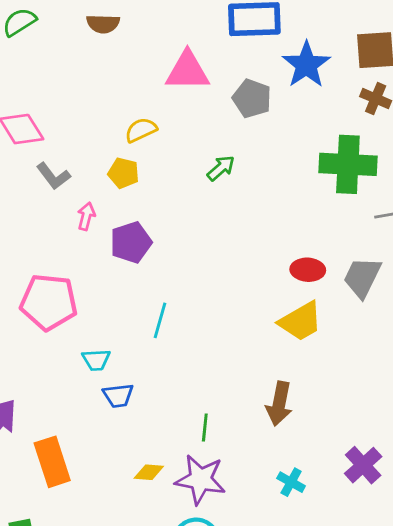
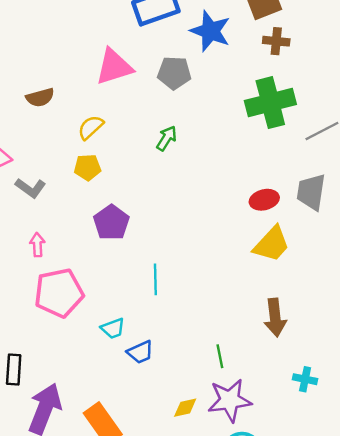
brown semicircle: (103, 24) -> (40, 97), moved
pink arrow: (86, 216) -> (37, 245), moved

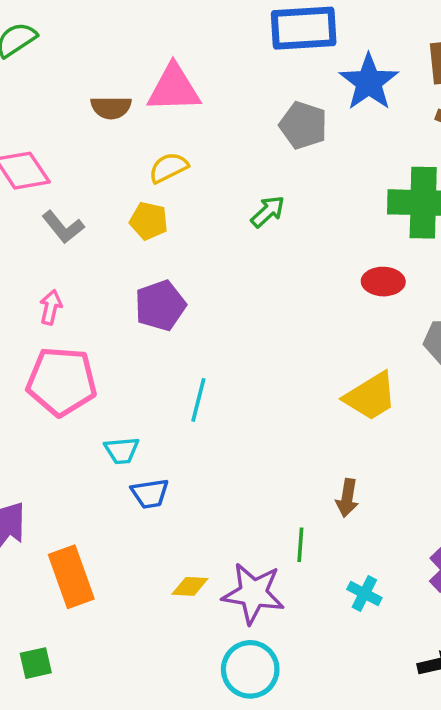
pink triangle: (114, 67) -> (174, 88), moved
red ellipse: (264, 200) -> (383, 282), moved
brown arrow: (275, 318) -> (347, 498), size x0.7
green line: (220, 356) -> (300, 545), moved

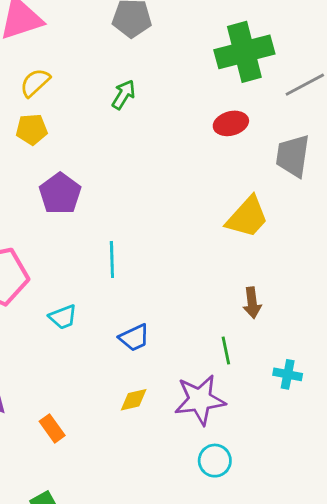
blue trapezoid: (150, 493) -> (134, 338), moved
orange rectangle: (71, 577) -> (52, 428), size x0.6
yellow diamond: (190, 586) -> (134, 400), moved
cyan circle: (250, 669) -> (215, 461), size x0.7

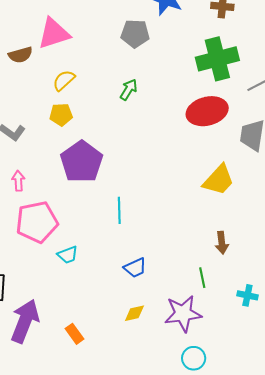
red ellipse: (231, 123) -> (207, 111), size x1.6
purple pentagon: (60, 194) -> (82, 162), size x1.4
cyan trapezoid: (63, 317) -> (68, 255), moved

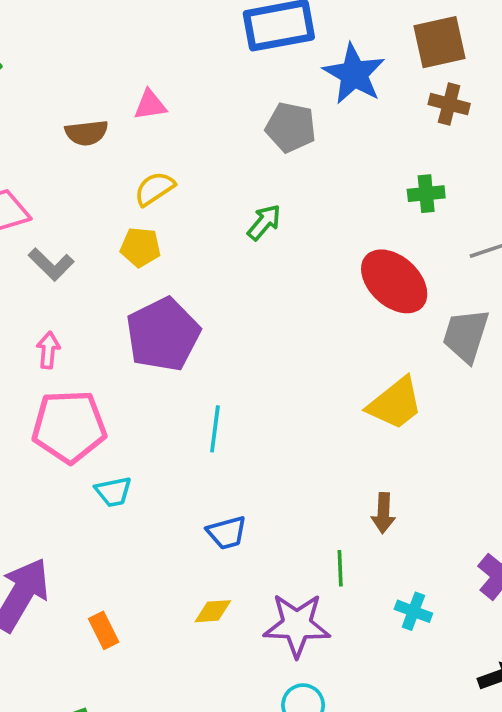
pink triangle: (54, 33) -> (150, 105), size x0.6
green cross: (217, 59) -> (426, 194), size x0.5
red ellipse: (207, 111) -> (394, 281), turned 48

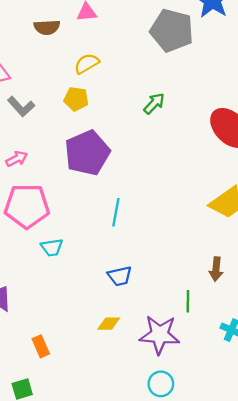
gray pentagon: (291, 127) -> (172, 30), size x1.4
green arrow: (264, 222) -> (154, 103), moved
pink arrow: (48, 350) -> (17, 159), turned 55
orange rectangle: (104, 630) -> (41, 346), moved

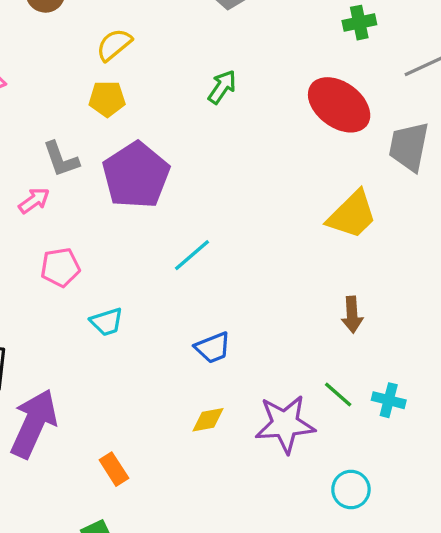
gray L-shape: (21, 107) -> (61, 159), moved, turned 32
pink pentagon: (27, 206) -> (60, 267), size x0.6
cyan line: (116, 212) -> (192, 255), turned 48
green line: (188, 301) -> (338, 394), moved, turned -40
cyan circle: (161, 384) -> (351, 489), moved

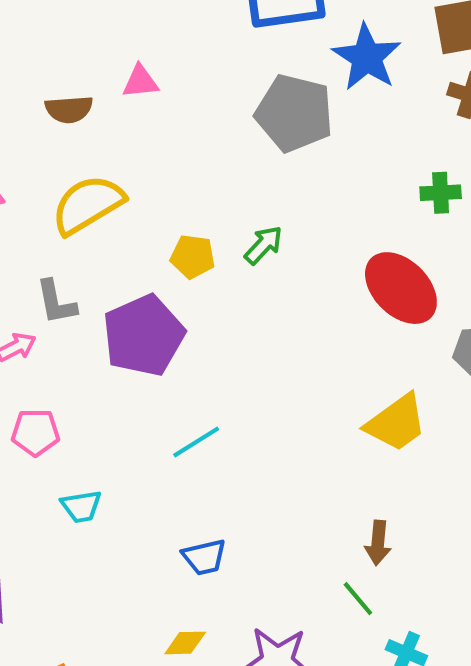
yellow semicircle: (114, 45) -> (88, 205), moved, size x1.6
yellow pentagon: (107, 99) -> (193, 257), moved
green line: (338, 394) -> (358, 599), moved

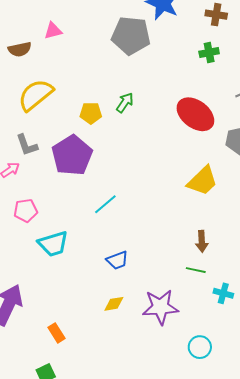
green cross: (441, 193) -> (209, 52), moved
cyan trapezoid: (81, 506) -> (53, 244), size x1.5
green line: (358, 599) -> (196, 270), turned -30

